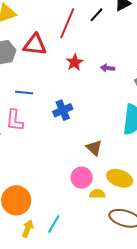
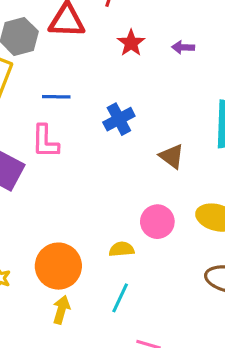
brown triangle: (94, 148) -> (172, 156), moved
yellow semicircle: (97, 194) -> (122, 249), moved
yellow arrow: (28, 229) -> (61, 310), moved

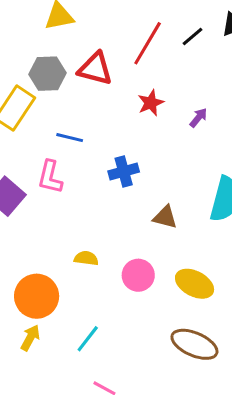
purple arrow: (183, 47) -> (198, 118), turned 114
brown triangle: (172, 156) -> (165, 217), turned -35
yellow semicircle: (122, 249) -> (86, 258), moved

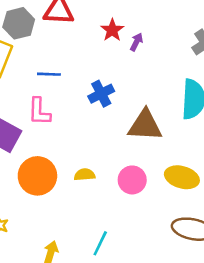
purple arrow: (198, 118) -> (136, 42), moved
brown triangle: (165, 217) -> (145, 125), size x1.6
orange circle: (37, 296) -> (37, 176), moved

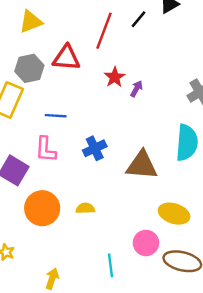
blue cross: (101, 94) -> (95, 148), moved
pink circle: (132, 180) -> (146, 243), moved
cyan line: (100, 243) -> (111, 265), moved, turned -35

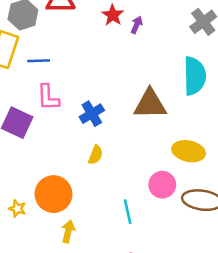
blue line: (56, 116) -> (39, 61), moved
blue cross: (95, 148) -> (92, 114), moved
orange circle: (42, 208) -> (54, 194), moved
yellow semicircle: (85, 208) -> (96, 155), turned 120

